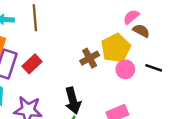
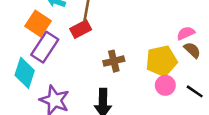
brown cross: (90, 58) -> (114, 61), moved
red rectangle: (32, 64) -> (81, 29), moved

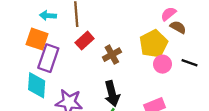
red rectangle: (81, 29) -> (85, 41), moved

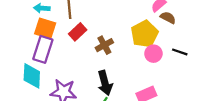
orange square: (37, 39) -> (45, 28), moved

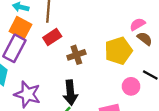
pink circle: (153, 54) -> (131, 86), moved

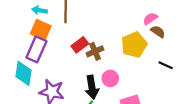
red rectangle: (52, 37) -> (80, 45), moved
pink circle: (131, 86) -> (110, 78), moved

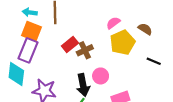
pink semicircle: (150, 19) -> (113, 23), moved

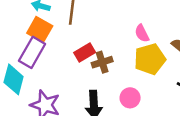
pink semicircle: (113, 23) -> (142, 33), turned -88
pink circle: (101, 76) -> (130, 98), moved

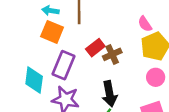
purple rectangle: (32, 52) -> (64, 65), moved
pink circle: (130, 98) -> (156, 77), moved

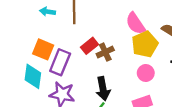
pink semicircle: (145, 24) -> (135, 23), size x1.5
orange square: (52, 32) -> (43, 49), moved

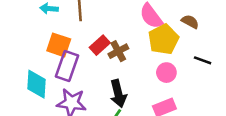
orange square: (43, 49) -> (59, 45), moved

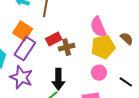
black line: (203, 60) -> (126, 82), moved

